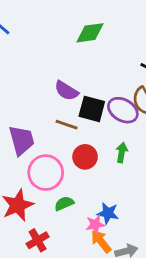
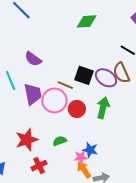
purple semicircle: (66, 91) -> (33, 59), moved
green arrow: (122, 152) -> (103, 108), size x1.5
pink circle: (46, 173) -> (54, 100), moved

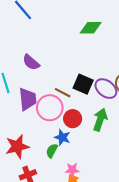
green semicircle: (60, 141) -> (52, 151), turned -48
blue star: (90, 150) -> (62, 137), moved

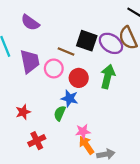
pink circle: (50, 108) -> (54, 68), size x0.7
red star: (17, 147) -> (23, 112), size x0.6

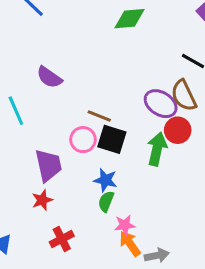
black square: (87, 41) -> (112, 139), moved
purple trapezoid: (30, 61) -> (48, 165), moved
red circle: (79, 78) -> (178, 130), moved
green semicircle: (60, 113) -> (106, 201), moved

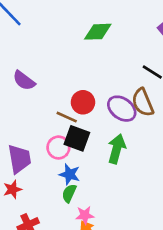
red circle: (178, 130) -> (83, 102), moved
pink circle: (83, 140) -> (58, 148), moved

